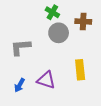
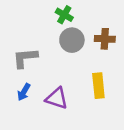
brown cross: (83, 22) -> (105, 39), moved
blue arrow: (20, 85) -> (24, 92), moved

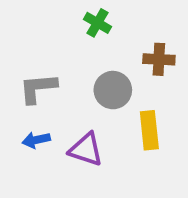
gray circle: (72, 40) -> (113, 90), moved
blue arrow: (24, 92) -> (36, 140), turned 48

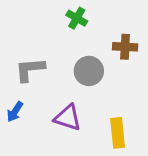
yellow rectangle: (149, 130) -> (118, 133), moved
blue arrow: (36, 140) -> (15, 112), moved, turned -45

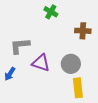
gray circle: (89, 71) -> (71, 64), moved
purple triangle: (68, 118) -> (41, 63), moved

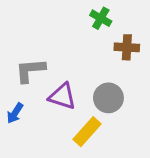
green cross: (51, 12) -> (101, 18), moved
yellow rectangle: (78, 88) -> (87, 132), moved, turned 48

